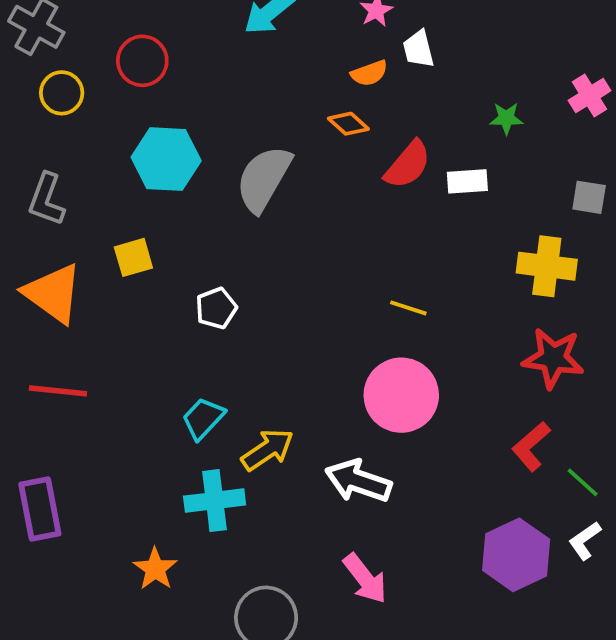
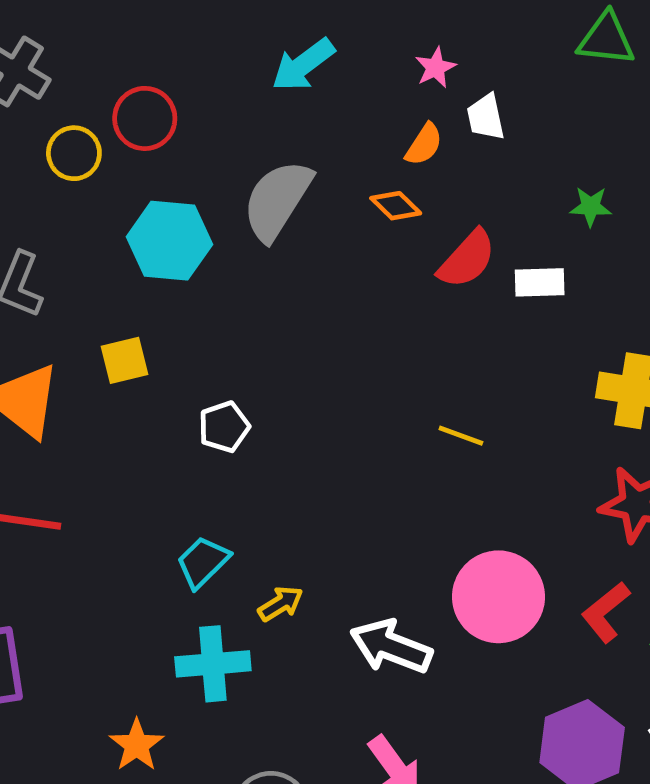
orange semicircle: (369, 73) -> (424, 144), turned -39
yellow circle: (62, 93) -> (74, 153), moved
gray semicircle: (264, 179) -> (277, 200), moved
pink circle: (401, 395) -> (498, 597), moved
yellow arrow: (268, 450) -> (281, 604), size x0.7

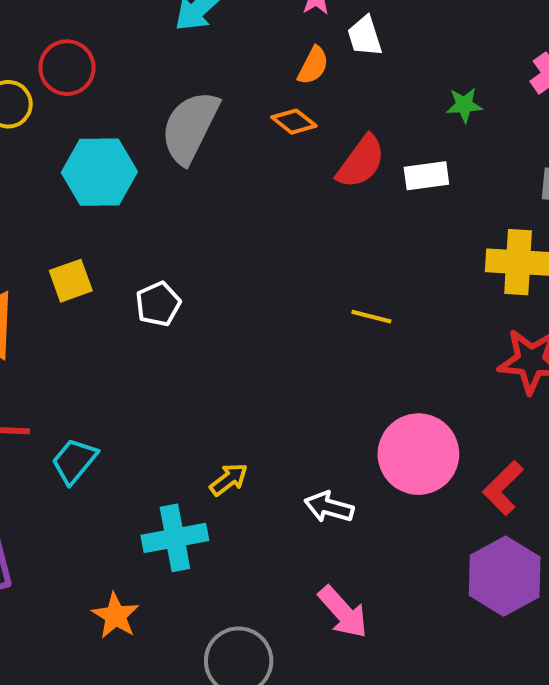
white pentagon: (224, 427) -> (158, 304), moved
cyan trapezoid: (203, 562) -> (74, 461), moved
red L-shape: (606, 612) -> (503, 488), moved
white arrow: (391, 647) -> (329, 507), size x0.7

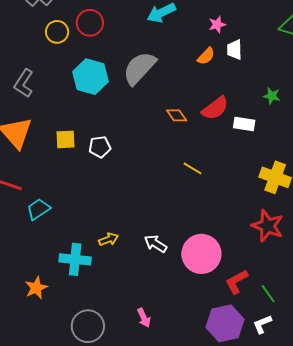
orange diamond: (294, 122) -> (177, 115), moved
yellow square: (71, 281) -> (65, 139), moved
yellow line: (371, 317) -> (193, 168), moved
white arrow: (329, 507) -> (155, 244), moved
pink arrow: (343, 612) -> (144, 318), size x0.7

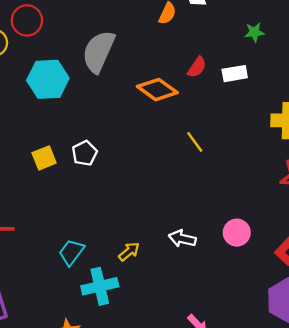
red semicircle: (215, 108) -> (197, 67), size x0.7
orange diamond: (177, 115) -> (157, 90), size x1.6
yellow line: (193, 168) -> (195, 142), turned 42
cyan trapezoid: (38, 209) -> (71, 252), moved
pink circle: (201, 254) -> (237, 233), size x0.6

